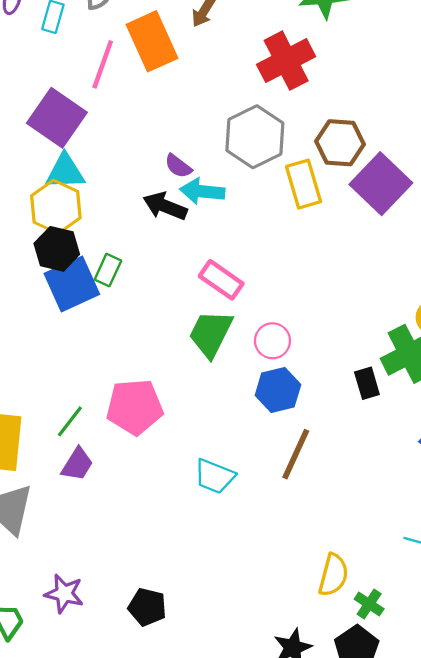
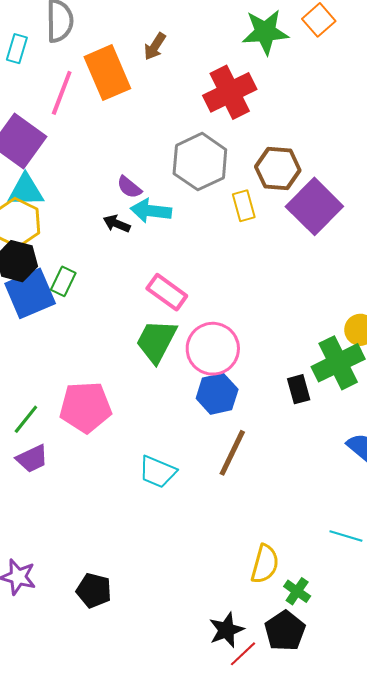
yellow rectangle: (304, 184) -> (244, 206), size x0.7
black arrow: (165, 206) -> (117, 224), size x0.7
pink circle: (272, 341) -> (213, 349), size x1.6
purple trapezoid: (77, 464) -> (32, 459), turned 32

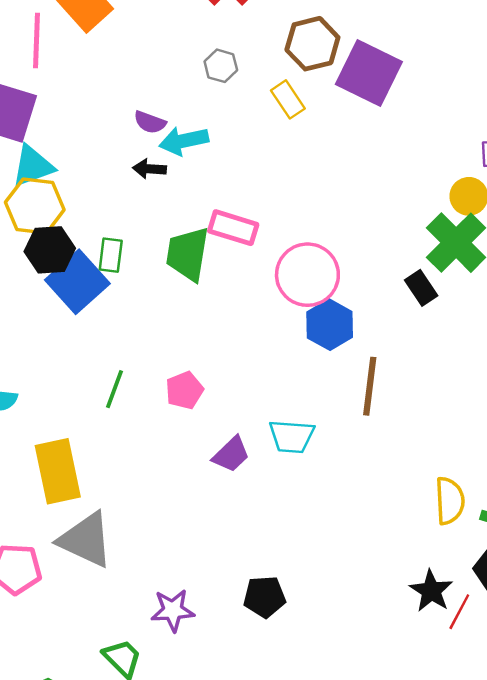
gray hexagon: (200, 162) -> (221, 66), size x0.5
green trapezoid: (156, 341) -> (188, 254), moved
pink pentagon: (85, 407) -> (184, 390), size x0.6
green line: (26, 419) -> (114, 389), moved
purple trapezoid: (32, 459) -> (231, 454), moved

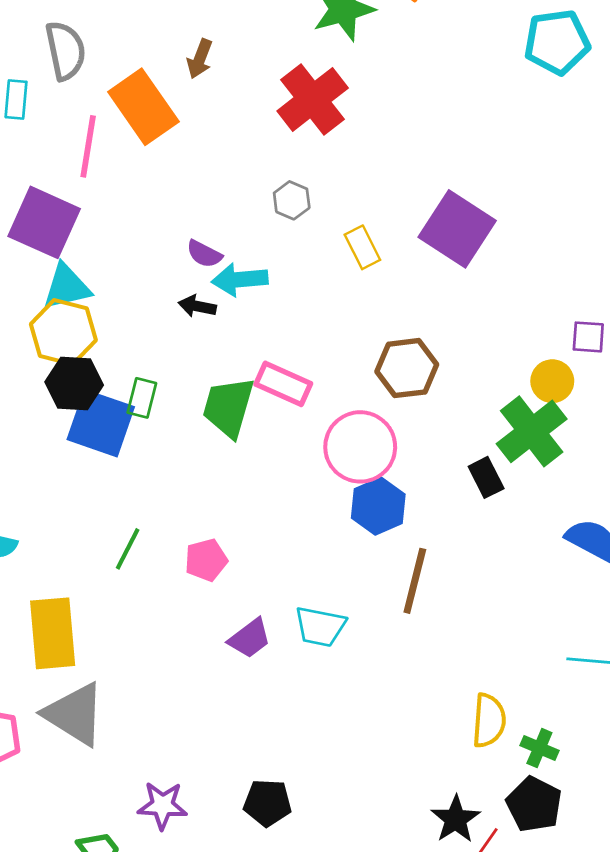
brown hexagon: (312, 44) -> (407, 368), moved
blue square: (77, 282) -> (101, 423), turned -36

